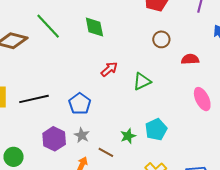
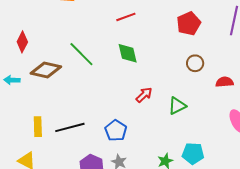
cyan pentagon: (156, 129) -> (193, 153), turned 30

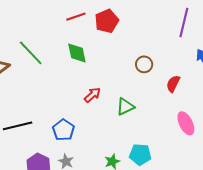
red pentagon: (189, 24) -> (107, 21), moved
red semicircle: (225, 82) -> (173, 84), turned -60

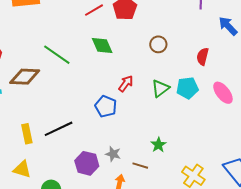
brown circle: (144, 64) -> (158, 44), moved
blue pentagon: (63, 130) -> (106, 106), moved
cyan pentagon: (140, 155) -> (187, 88), moved

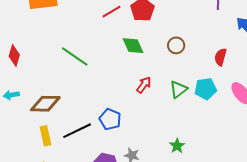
green diamond: (102, 45) -> (133, 46), moved
brown diamond: (25, 77) -> (45, 104), moved
blue pentagon: (106, 106) -> (110, 119), moved

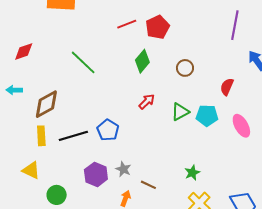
green diamond: (133, 46) -> (142, 61), turned 55
red diamond: (14, 56) -> (24, 52), turned 45
brown diamond: (45, 104) -> (46, 104), turned -40
green star: (177, 146) -> (192, 173), moved

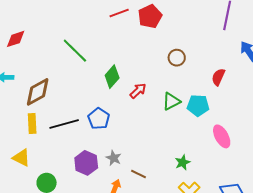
green diamond: (142, 61) -> (112, 77), moved
pink ellipse: (241, 126) -> (222, 136), moved

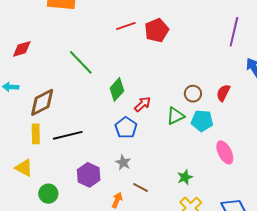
brown circle: (177, 58) -> (193, 94), moved
blue pentagon: (99, 119) -> (126, 128), moved
gray star: (114, 158) -> (123, 162), moved

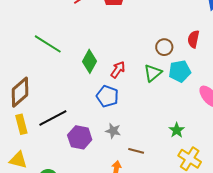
purple hexagon: (89, 175) -> (80, 137), moved

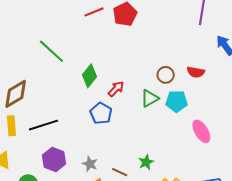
red semicircle: (193, 39) -> (196, 72), turned -102
green star: (177, 130) -> (146, 162), moved
gray star: (113, 131) -> (90, 164), moved
purple hexagon: (80, 137) -> (54, 159), moved

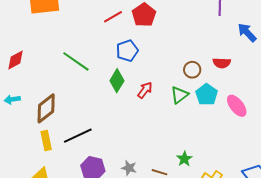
cyan pentagon: (177, 101) -> (207, 94), turned -30
blue pentagon: (101, 113) -> (127, 51), moved, turned 30
pink ellipse: (201, 131) -> (237, 106), moved

